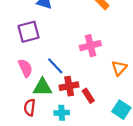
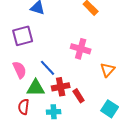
pink cross: (90, 46) -> (81, 49), turned 30

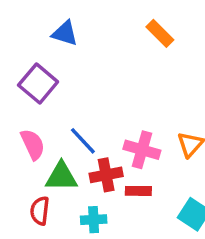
purple square: (23, 36) -> (38, 83), turned -35
pink cross: (81, 49) -> (142, 150), moved
red rectangle: (79, 96) -> (138, 191), turned -56

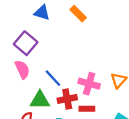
orange rectangle: (160, 33) -> (78, 14), moved
pink semicircle: (33, 144) -> (22, 69), moved

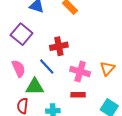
pink semicircle: (22, 69) -> (19, 68), moved
red cross: (67, 99) -> (59, 46), moved

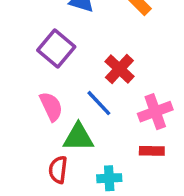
red cross: (59, 46) -> (119, 69), turned -36
pink cross: (80, 72) -> (155, 112), turned -36

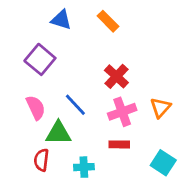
red cross: (119, 69) -> (116, 76), moved

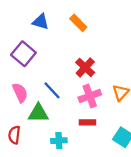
red semicircle: (41, 160) -> (14, 135), moved

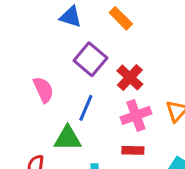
purple square: (23, 54) -> (90, 59), moved
blue line: (52, 90) -> (86, 108), turned 66
pink semicircle: (20, 93) -> (43, 90), moved

